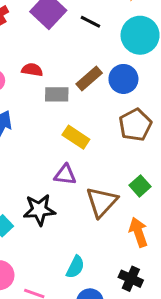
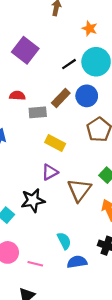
black line: (90, 22) -> (69, 64), moved, turned -56
purple triangle: (65, 175) -> (50, 172), turned -30
cyan semicircle: (75, 267) -> (64, 241), turned -48

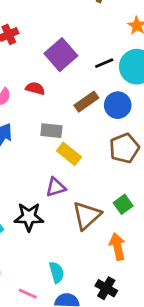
purple square: (25, 50) -> (61, 55), moved
gray rectangle: (38, 112) -> (51, 131), moved
pink line: (35, 264) -> (28, 294), moved

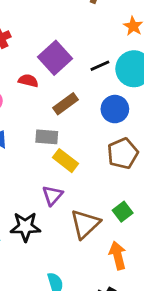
red semicircle: (35, 88) -> (28, 81), moved
brown rectangle: (86, 102) -> (65, 104), moved
purple triangle: (56, 187) -> (52, 195), turned -30

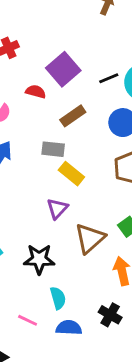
black star: (25, 227) -> (39, 259), moved

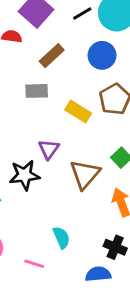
yellow rectangle: (71, 174) -> (78, 111), moved
black star: (39, 259) -> (25, 175), moved
blue semicircle: (69, 328) -> (98, 274), moved

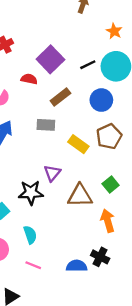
brown triangle: (85, 174) -> (80, 196), turned 44
cyan semicircle: (61, 238) -> (30, 235), moved
blue semicircle: (98, 274) -> (76, 266), moved

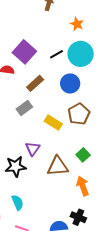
gray rectangle: (46, 125) -> (24, 108), turned -35

